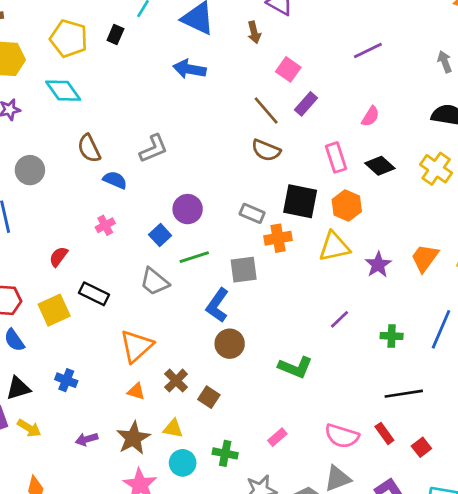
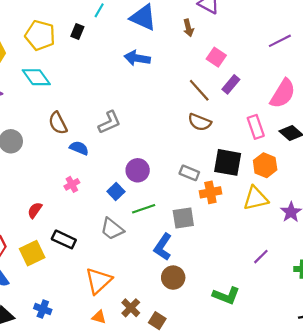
pink semicircle: (370, 116) -> (283, 94), size x1.8

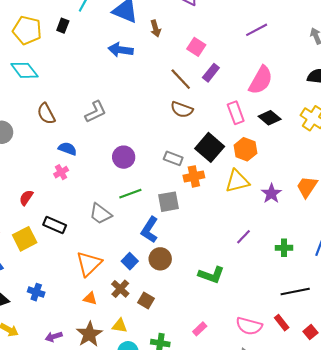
brown arrow: (188, 28) -> (156, 28), moved
blue semicircle: (79, 148) -> (68, 149), moved
black square: (228, 162) -> (210, 147), turned 32
blue square: (116, 191) -> (130, 261), moved

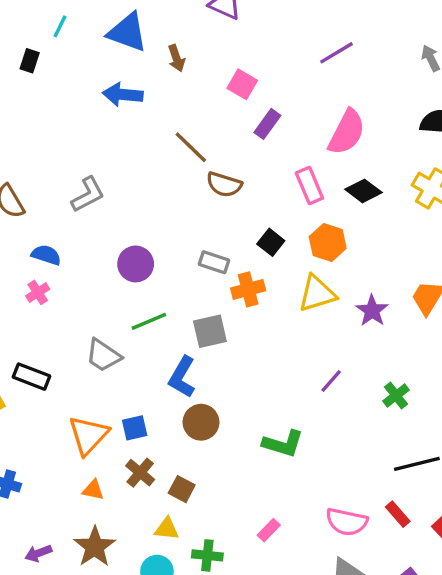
brown line: (181, 79) -> (191, 147), moved
black square: (210, 147) -> (271, 242), size x0.6
green cross: (284, 248) -> (396, 395), turned -35
blue square: (130, 261) -> (135, 428), moved, turned 35
yellow triangle: (120, 326) -> (167, 529), moved

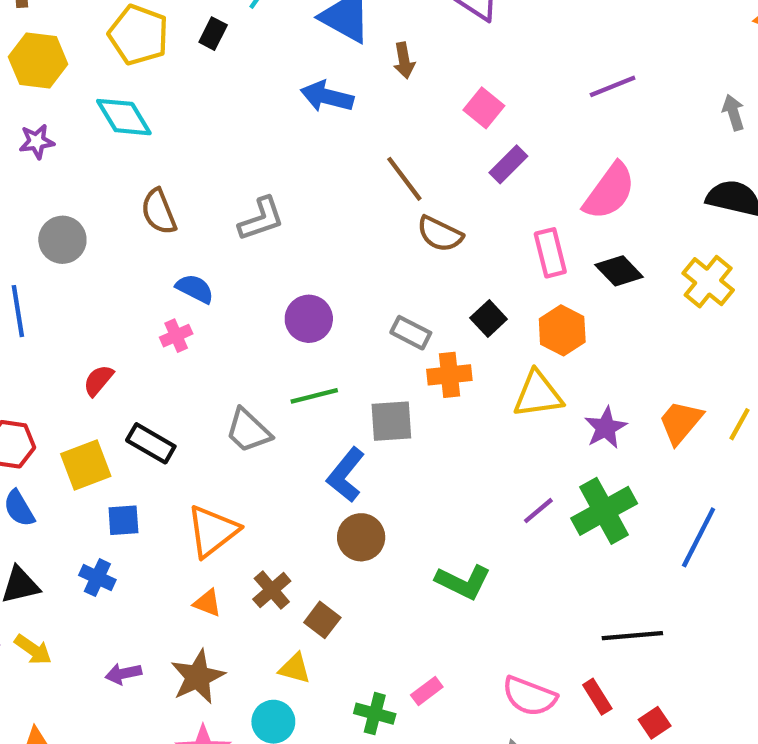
green cross: (396, 395) -> (604, 511), moved, size x1.8
blue square: (135, 428) -> (123, 520), moved
green cross: (207, 555) -> (375, 714), moved

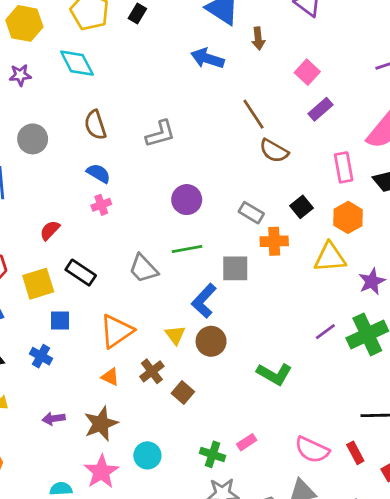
blue semicircle: (195, 289) -> (99, 173), moved
yellow triangle: (295, 668) -> (175, 335), moved, turned 35

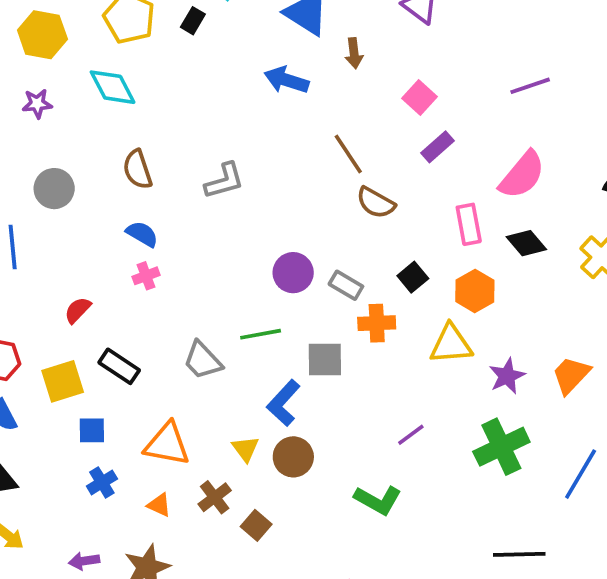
purple circle: (187, 200) -> (293, 273), moved
orange triangle: (116, 331) -> (167, 444), turned 45
purple line: (325, 332) -> (411, 435), moved
blue cross: (41, 356) -> (102, 482), moved, turned 30

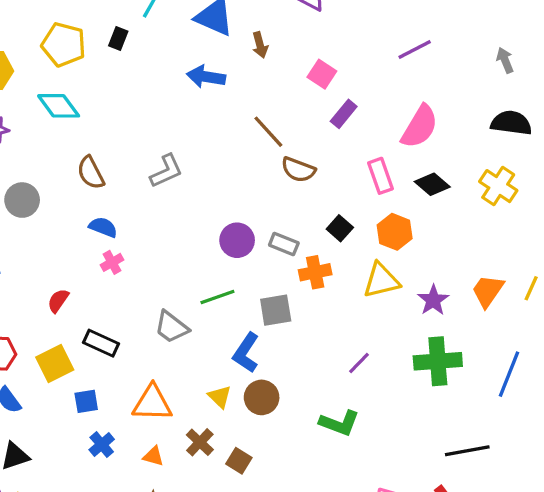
green cross: (501, 447) -> (438, 361), turned 30

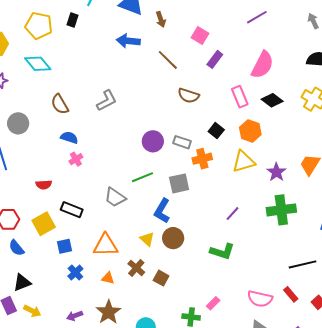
brown line: (268, 132) -> (168, 60), moved
red semicircle: (58, 301) -> (44, 185), turned -126

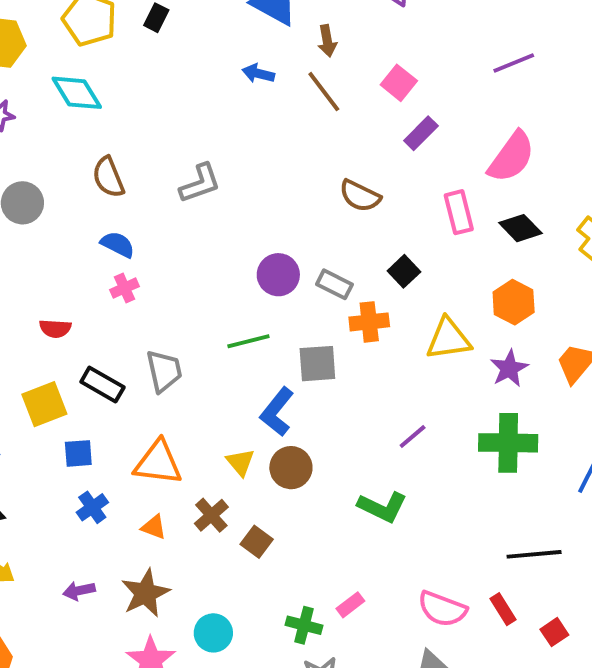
blue arrow: (128, 41) -> (258, 74), size x0.7
brown line: (168, 60) -> (324, 92), moved
orange hexagon: (250, 131) -> (514, 302), moved
gray trapezoid: (115, 197) -> (164, 371), moved, turned -145

